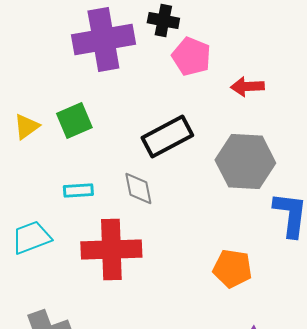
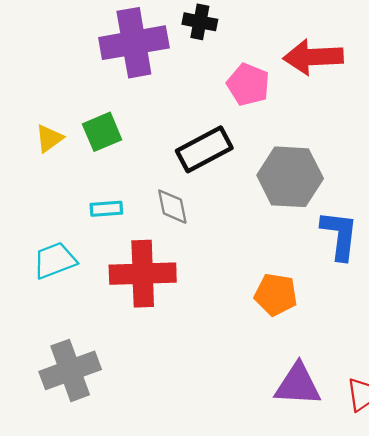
pink pentagon: (191, 56) -> (248, 84), moved
red arrow: (247, 86) -> (313, 57), moved, size x1.6

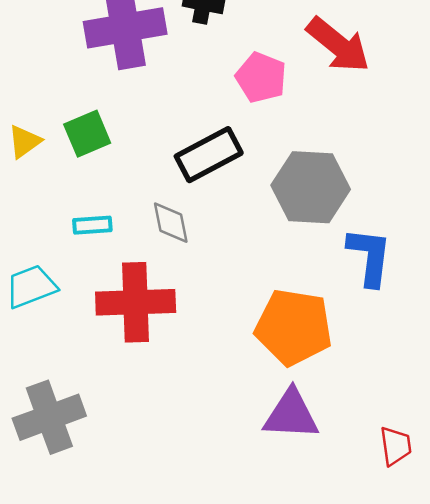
red arrow: (313, 57) -> (338, 45), turned -138
orange pentagon: (276, 295) -> (294, 327), size x1.5
purple triangle: (298, 385) -> (291, 415), moved

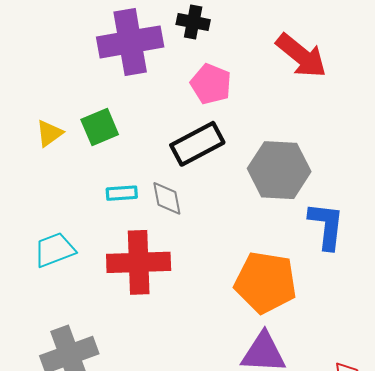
pink pentagon: (261, 78) -> (211, 84), moved
cyan rectangle: (92, 225) -> (122, 193), moved

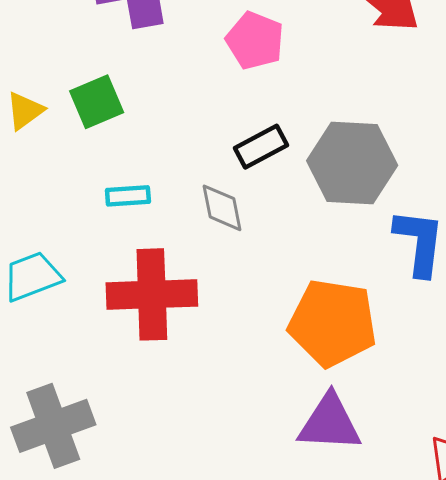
black rectangle: (197, 144) -> (261, 147), moved, size x0.7
gray diamond: (167, 198) -> (222, 208), moved

